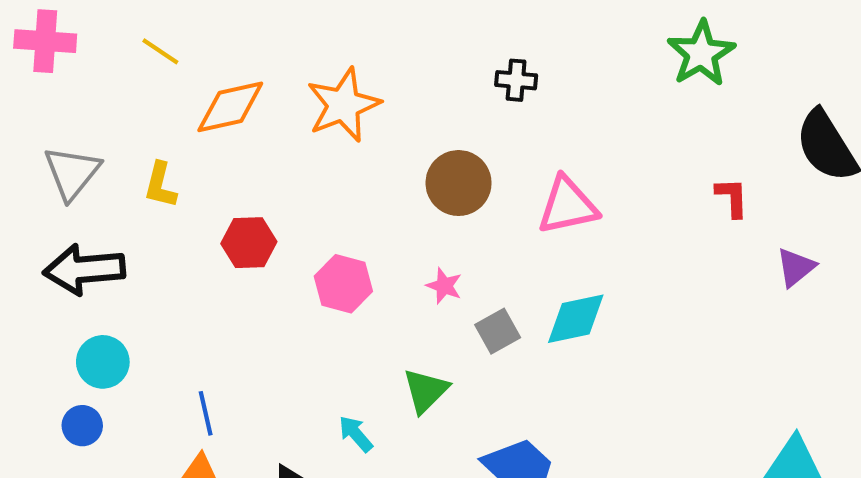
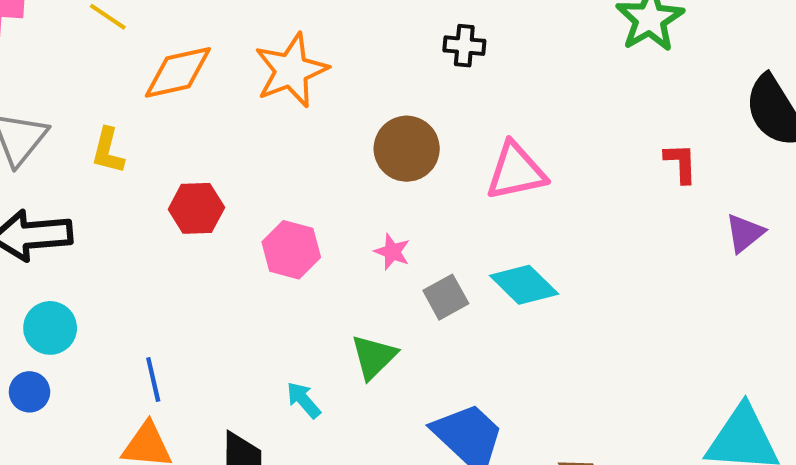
cyan diamond: (576, 319) -> (524, 285), turned 56

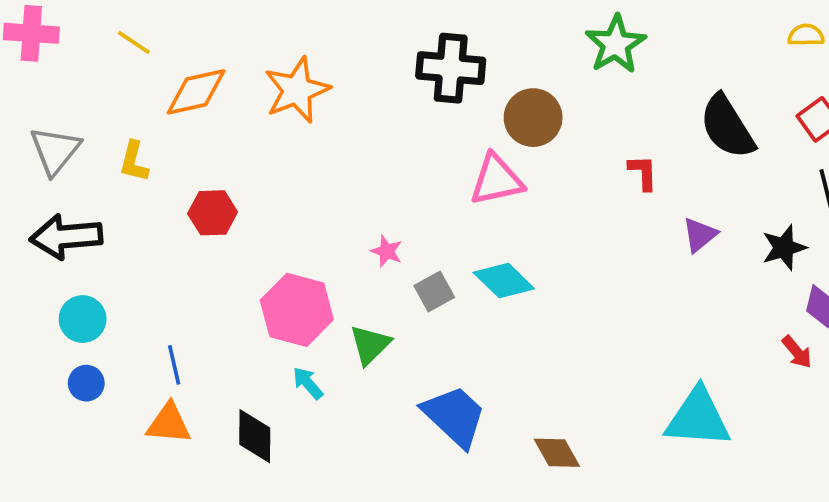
black cross: (464, 46) -> (451, 68), size x1.8
brown circle: (407, 149) -> (533, 118), moved
pink hexagon: (291, 250) -> (297, 310), moved, size x1.4
blue circle: (29, 392) -> (86, 383), moved

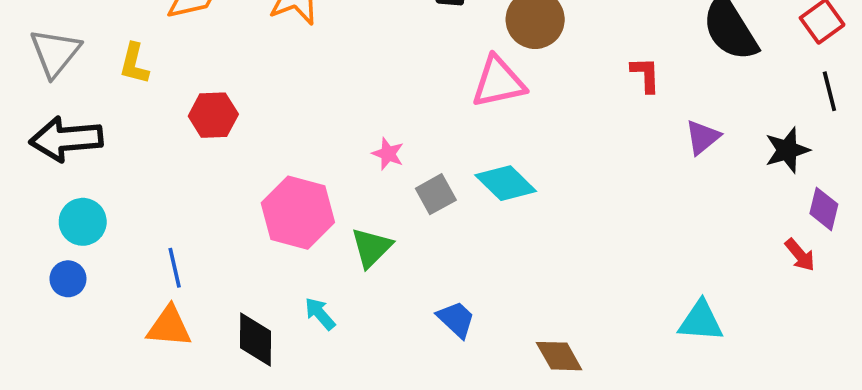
blue circle: (86, 383) -> (68, 279), moved
cyan arrow: (308, 383) -> (320, 314), moved
blue trapezoid: (454, 416) -> (456, 319), size x0.6
cyan triangle: (698, 418) -> (701, 321), size x0.7

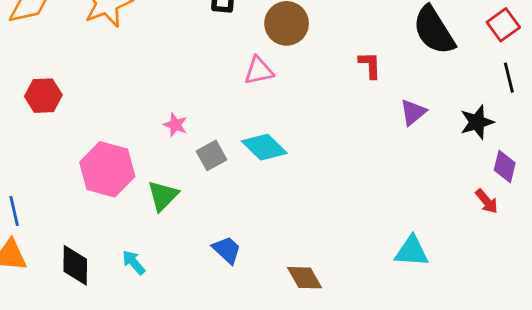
pink triangle: (498, 82) -> (259, 71), size x0.7
cyan arrow: (320, 314) -> (134, 262), moved

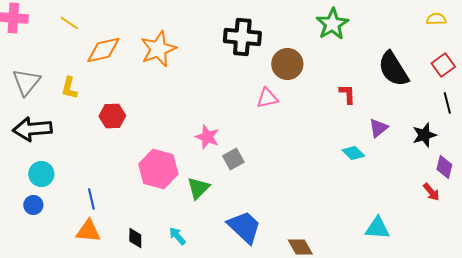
pink star: (175, 125) -> (207, 137), size x1.4
cyan diamond: (264, 147) -> (353, 153), moved, size x0.7
blue trapezoid: (227, 250) -> (244, 227), size x1.6
black diamond: (75, 265) -> (135, 238), size x0.7

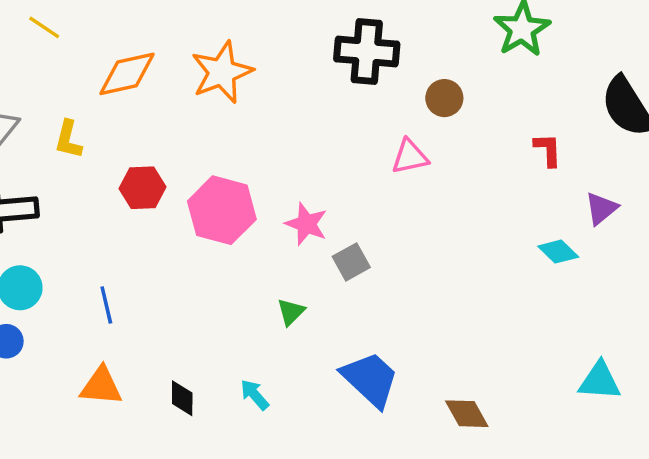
yellow line: (69, 23) -> (44, 27), moved
brown circle: (287, 64) -> (444, 98), size x0.7
pink hexagon: (158, 169) -> (222, 210), moved
green triangle: (198, 188) -> (291, 312), size x0.7
blue line: (91, 199) -> (106, 305), moved

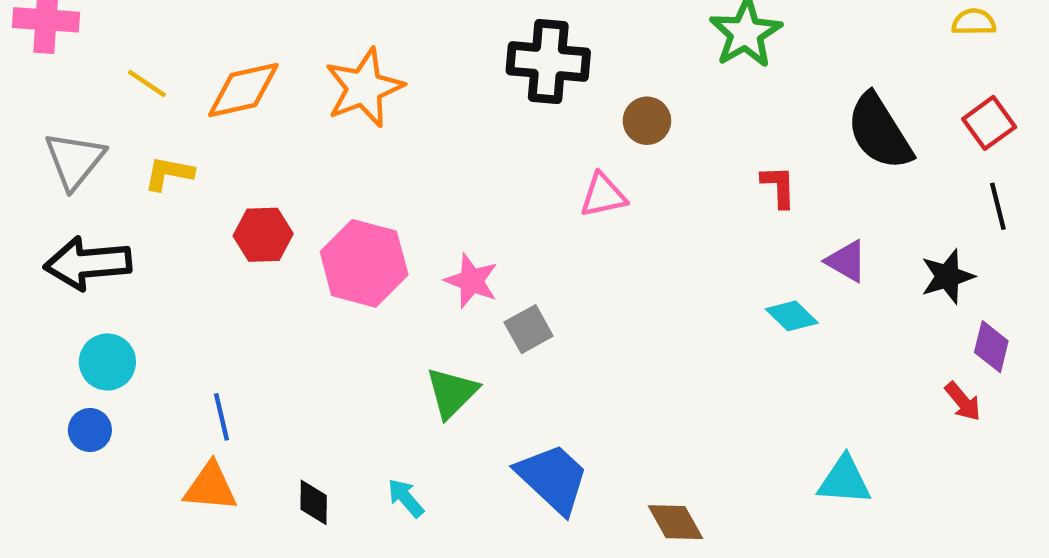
yellow line: (44, 27) -> (147, 83), moved
yellow L-shape: (68, 139) -> (169, 173), turned 87
purple triangle: (601, 208) -> (847, 261), turned -51
blue line: (106, 305) -> (221, 417), moved
green triangle: (291, 312) -> (452, 393), size x1.5

